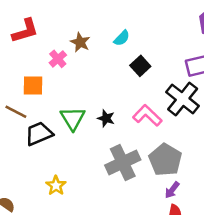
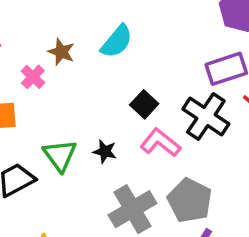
cyan semicircle: (122, 38) -> (117, 41), size x1.5
black square: (140, 66) -> (144, 104), moved

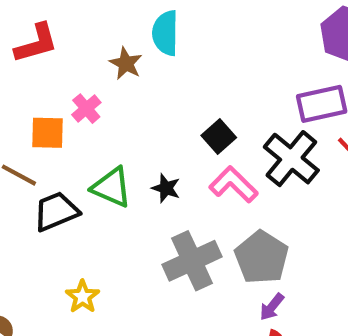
cyan semicircle: (117, 41) -> (165, 33), moved, turned 135
pink cross: (33, 77) -> (86, 109), moved
green triangle: (60, 155) -> (112, 187), turned -36

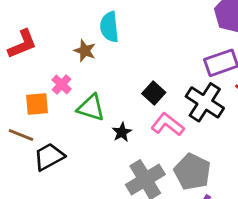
green triangle: (112, 187) -> (91, 108), moved
black star: (166, 188) -> (122, 132), turned 30

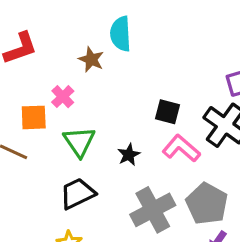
black square: (154, 93) -> (167, 112), turned -30
green triangle: (91, 108) -> (79, 142), moved, turned 36
black trapezoid: (49, 157) -> (77, 194), moved

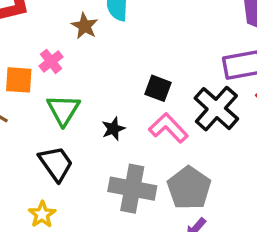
black trapezoid: (77, 194) -> (56, 164), turned 75
gray cross: (153, 210) -> (132, 189), turned 33

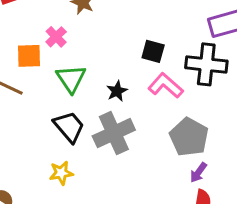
black cross: (216, 109) -> (206, 64), turned -30
gray cross: (132, 189) -> (114, 133), moved, turned -30
yellow star: (42, 214) -> (61, 173), turned 30

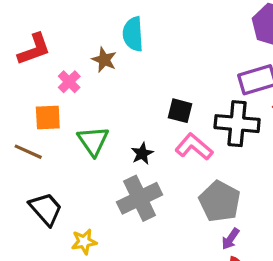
pink cross: (56, 37) -> (69, 82), moved
black trapezoid: (69, 127) -> (46, 209), moved

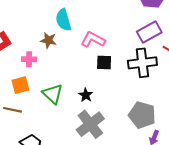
pink cross: (69, 82) -> (29, 59), turned -32
pink L-shape: (194, 147) -> (93, 40), moved

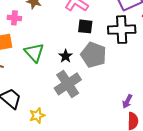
gray pentagon: (142, 115) -> (94, 55), moved

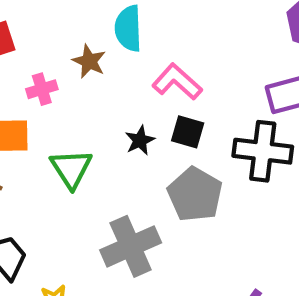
pink cross: (14, 18) -> (42, 89), turned -32
black star: (66, 56) -> (140, 140), moved

